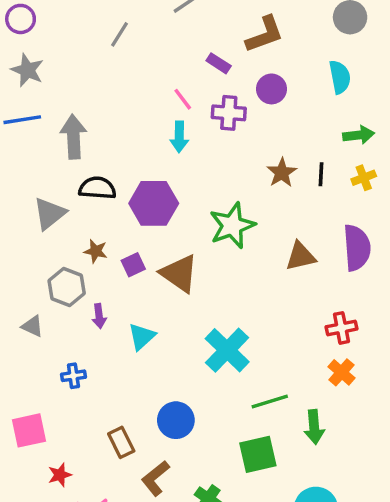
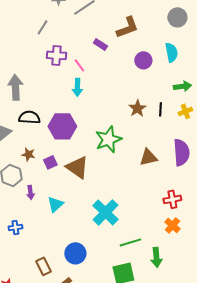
purple circle: (271, 89) -> (143, 60), moved
purple cross: (229, 113) -> (56, 55), moved

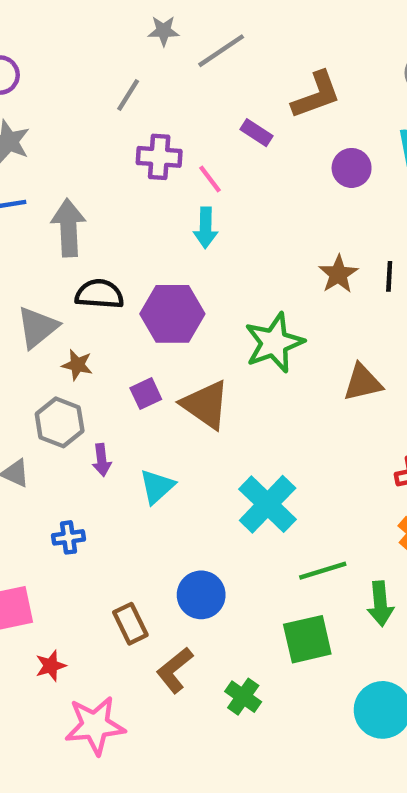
brown star: (28, 154) -> (77, 365), moved

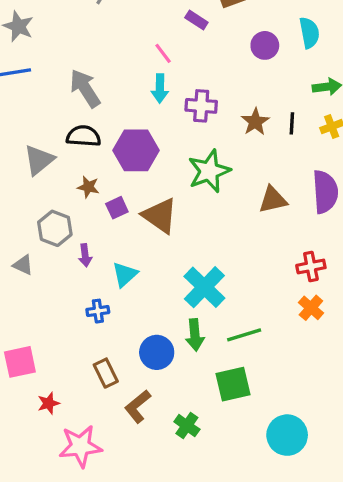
purple cross: (159, 157) -> (201, 106), moved
gray arrow: (68, 228) -> (85, 88), moved, turned -30
brown star: (77, 365) -> (88, 187), moved
blue cross: (68, 537) -> (98, 311), moved
green arrow: (380, 604) -> (195, 335), moved

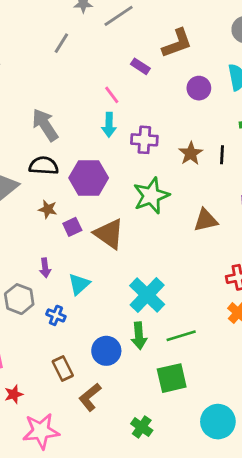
gray hexagon: (55, 228) -> (19, 299), moved
blue cross: (98, 311) -> (56, 315), turned 30
green cross: (187, 426) -> (142, 427), moved

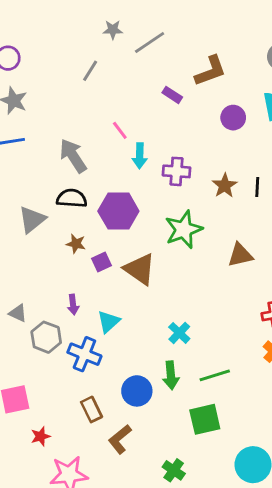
pink line: (112, 95) -> (120, 130), moved
cyan cross: (147, 295) -> (179, 333), size x0.6
blue cross: (56, 315) -> (84, 354), size x1.6

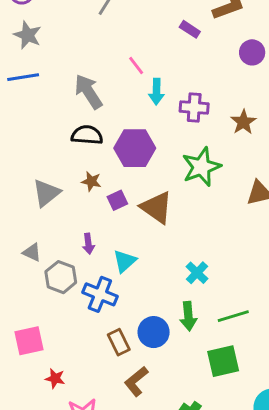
gray triangle: (32, 220) -> (46, 193), moved
brown rectangle: (92, 409) -> (119, 342), moved
red star: (41, 436) -> (55, 378), turned 30

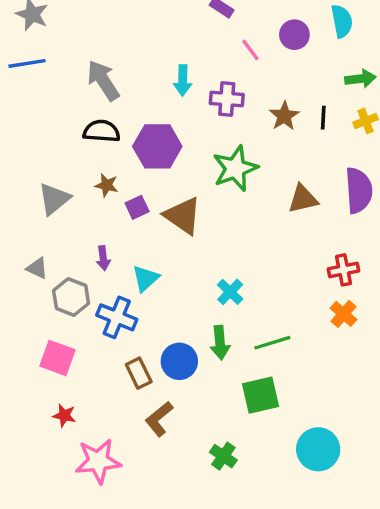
pink line: (136, 65) -> (250, 50), moved
pink square: (29, 341) -> (58, 358), moved, turned 32

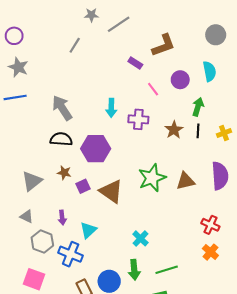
green arrow: (360, 79) -> (198, 107), moved, turned -66
green star: (235, 168) -> (152, 178), moved
gray triangle: (37, 268) -> (27, 217), moved
red cross: (344, 270) -> (210, 225), turned 36

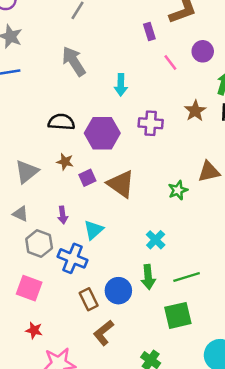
purple rectangle: (135, 63) -> (149, 31), turned 40
gray arrow: (62, 108) -> (74, 61), moved
purple cross: (138, 119) -> (151, 123), moved
green star: (152, 178) -> (178, 190), moved, size x0.6

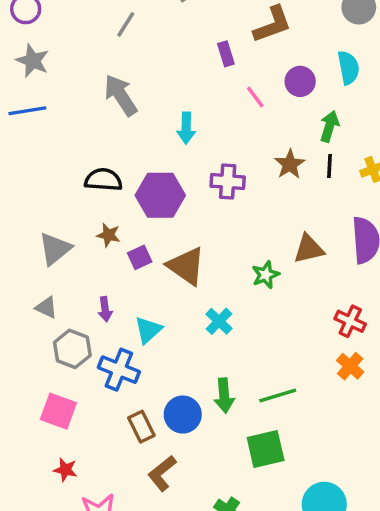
cyan cross: (156, 240) -> (219, 321), moved

